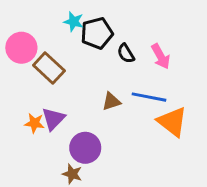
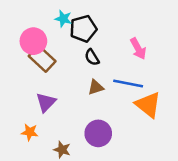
pink circle: (21, 48) -> (33, 41), moved
black semicircle: (126, 54) -> (92, 57), moved
orange star: (34, 123) -> (30, 132), moved
purple circle: (85, 148) -> (98, 133), moved

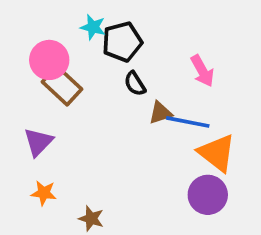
brown triangle: (96, 87) -> (160, 113), moved
purple triangle: (46, 102) -> (38, 142), moved
purple circle: (98, 133) -> (208, 195), moved

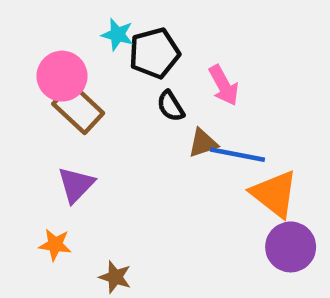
pink arrow: (202, 71) -> (224, 85), moved
purple triangle: (38, 142) -> (76, 185), moved
purple circle: (208, 195) -> (291, 247), moved

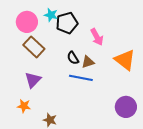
pink circle: (62, 76) -> (27, 22), moved
black semicircle: (171, 106) -> (73, 58), moved
blue line: (238, 155) -> (81, 78), moved
orange triangle: (274, 194) -> (125, 60), moved

